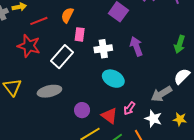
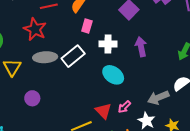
white rectangle: (62, 57) -> (73, 56), moved
gray ellipse: (49, 91) -> (45, 57), moved
purple circle: (82, 110) -> (32, 98), moved

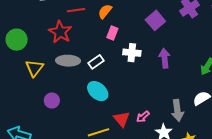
white rectangle: (73, 56) -> (96, 62), size x0.7
cyan ellipse: (113, 75) -> (98, 91), moved
gray arrow: (158, 98) -> (177, 110), turned -80

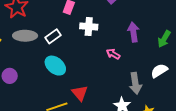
purple arrow: (165, 58) -> (133, 32), moved
pink arrow: (143, 117) -> (113, 54), moved, turned 72

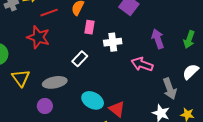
gray ellipse: (25, 36) -> (55, 82), moved
pink arrow: (113, 54) -> (142, 64), size x1.5
cyan ellipse: (55, 66) -> (93, 100), moved

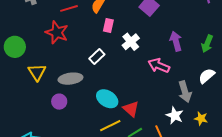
white cross: (113, 42) -> (131, 42), turned -36

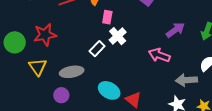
red star: (57, 33) -> (45, 35), moved, turned -30
purple arrow: (176, 41) -> (175, 30), turned 72
white cross: (131, 42) -> (118, 36), moved
gray arrow: (185, 92) -> (186, 80), turned 105

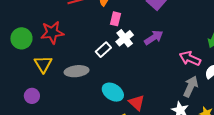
purple arrow: (175, 30) -> (154, 38), moved
pink arrow: (159, 55) -> (190, 58), moved
gray arrow: (186, 80) -> (191, 86), turned 115
purple circle: (61, 95) -> (32, 96), moved

